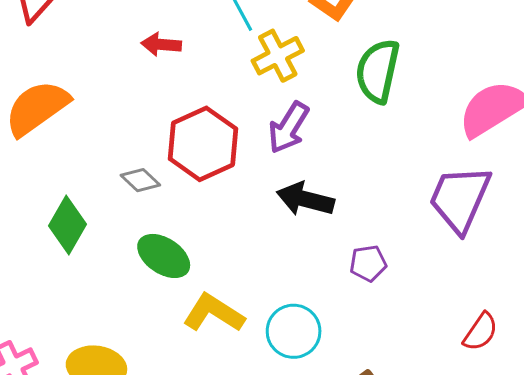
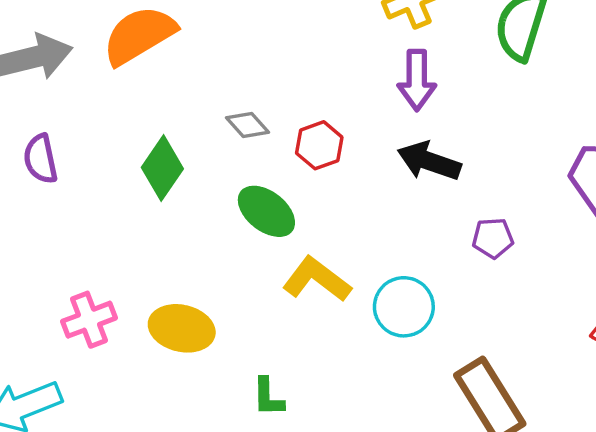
purple arrow: (288, 128) -> (417, 80), turned -36
red hexagon: (203, 144) -> (319, 145), moved, size x0.6

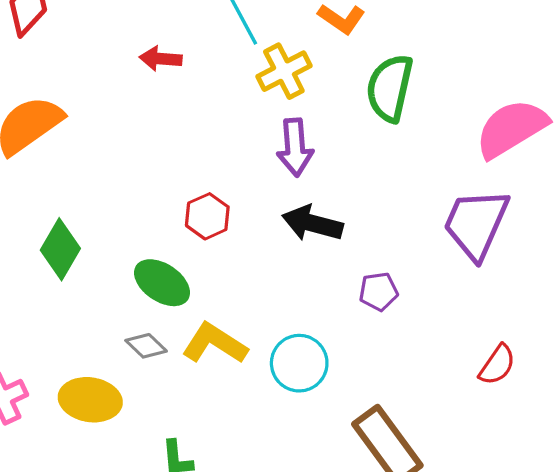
gray diamond: (247, 125) -> (146, 346), moved

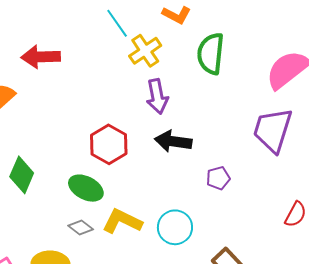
red arrow: (161, 59) -> (41, 57), moved, size x1.5
red hexagon: (207, 216) -> (109, 144), size x1.4

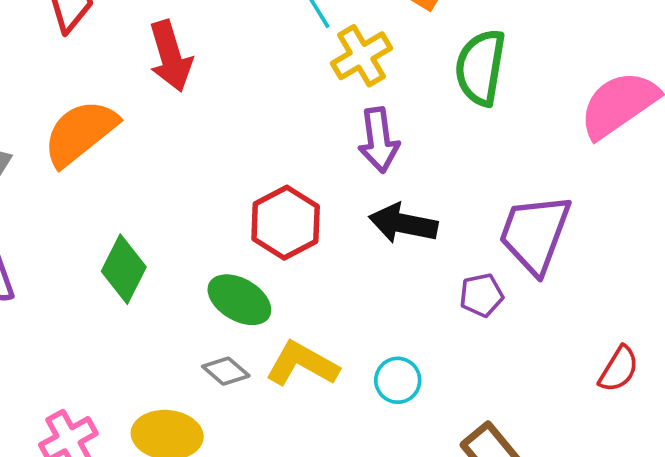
red arrow: (41, 57) -> (170, 56), turned -108
purple trapezoid: (273, 130) -> (535, 234), moved
cyan circle: (175, 227) -> (398, 380), size x0.7

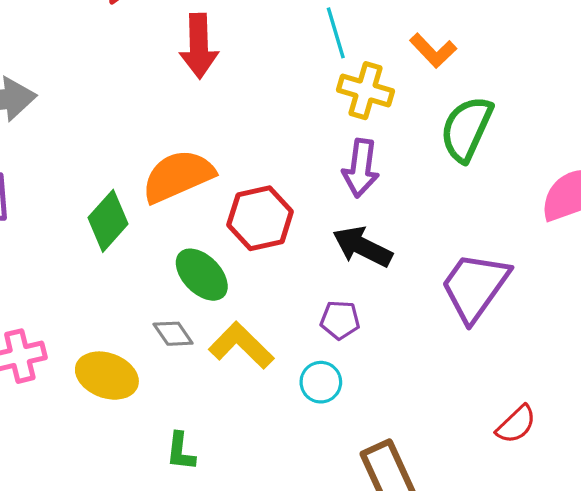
yellow cross: (361, 56) -> (366, 91), turned 32
orange semicircle: (80, 133) -> (178, 176), moved
purple pentagon: (481, 295) -> (340, 320), moved

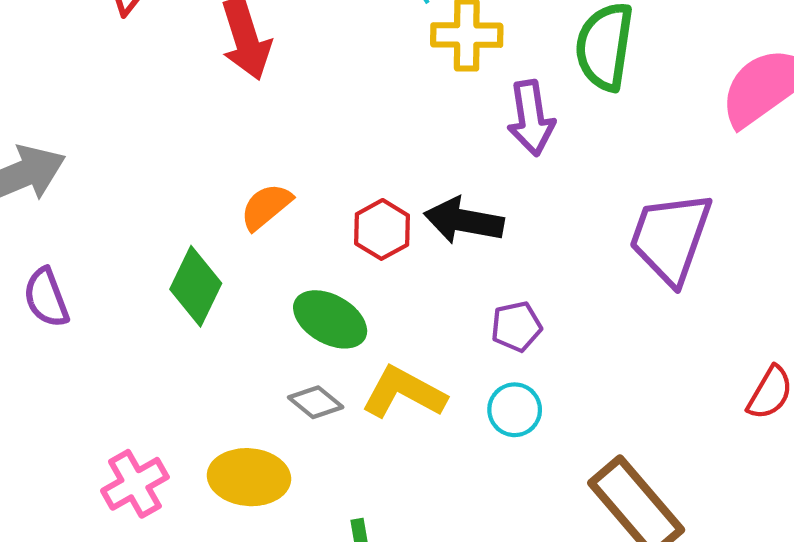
purple arrow: (361, 168) -> (531, 118), moved
orange semicircle: (178, 176) -> (266, 207), size x0.6
red hexagon: (260, 218) -> (382, 229), size x0.7
black arrow: (362, 247) -> (464, 221), moved

